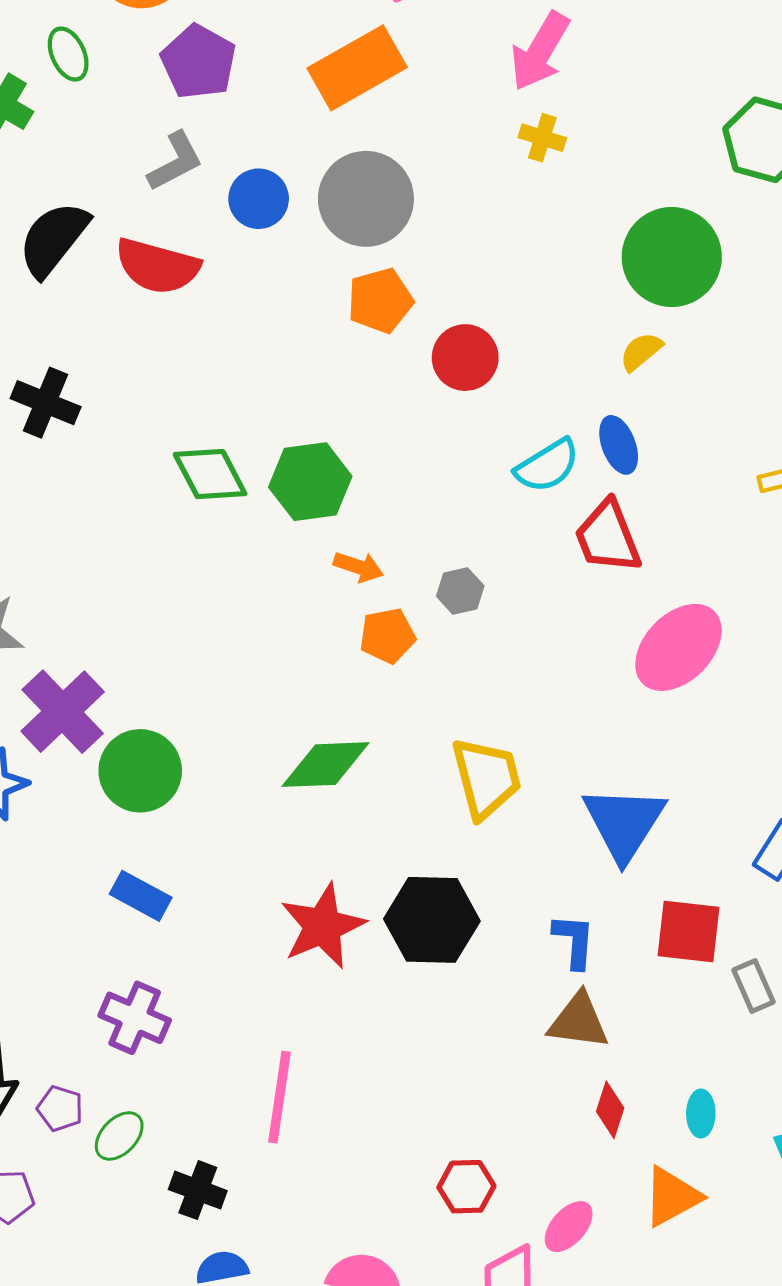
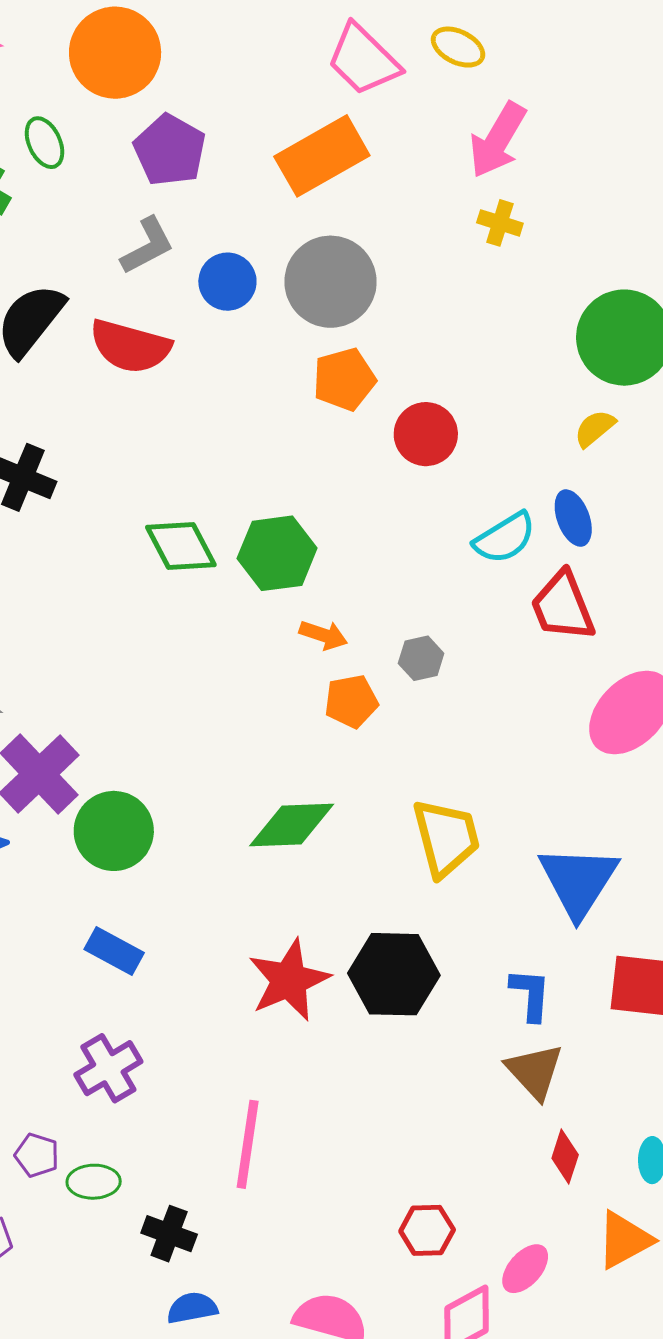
purple cross: (135, 1018) -> (108, 1068), turned 36
brown triangle: (578, 1021) -> (535, 1071), turned 40
green ellipse: (119, 1136) -> (94, 1182), turned 45

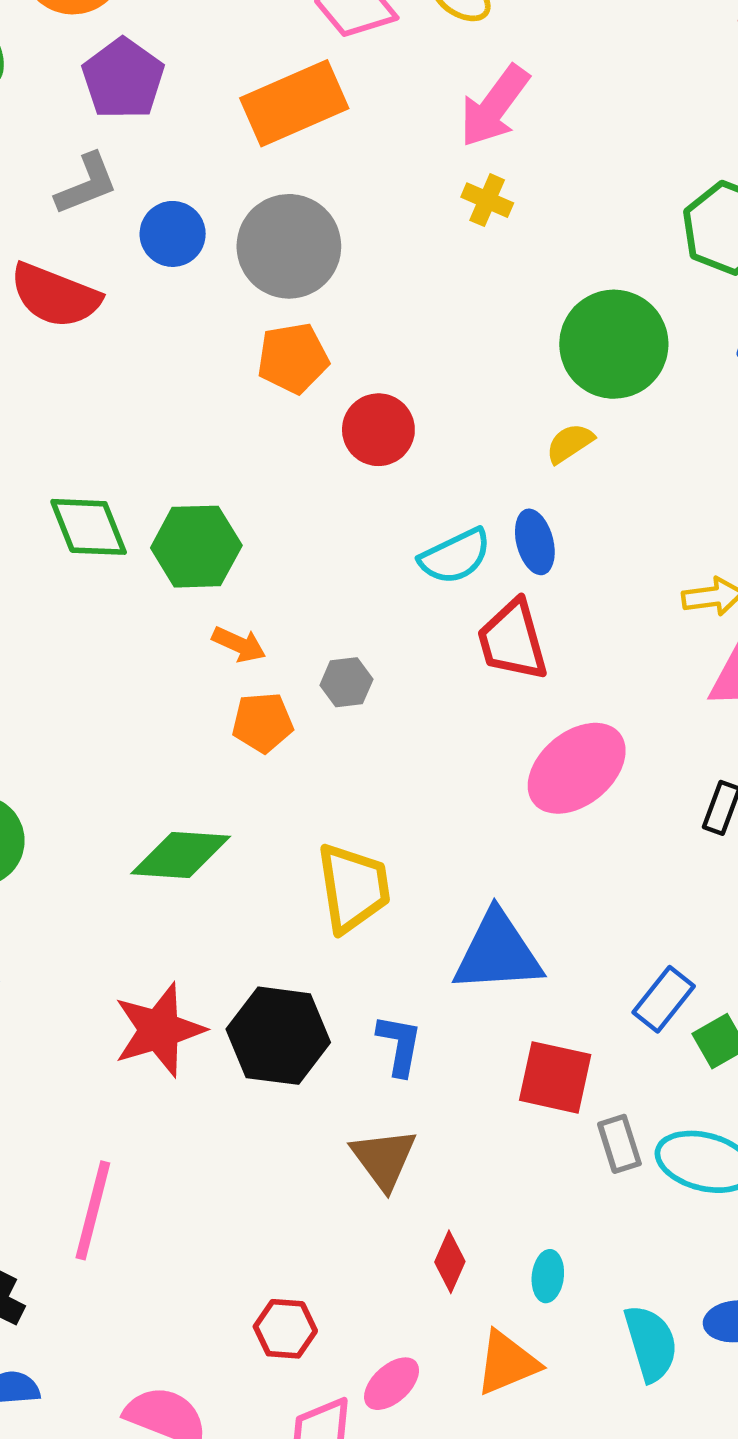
blue triangle: (578, 881) -> (498, 952), turned 48
blue L-shape: (530, 994) -> (399, 1045), moved
brown triangle: (535, 1071) -> (384, 1159), moved

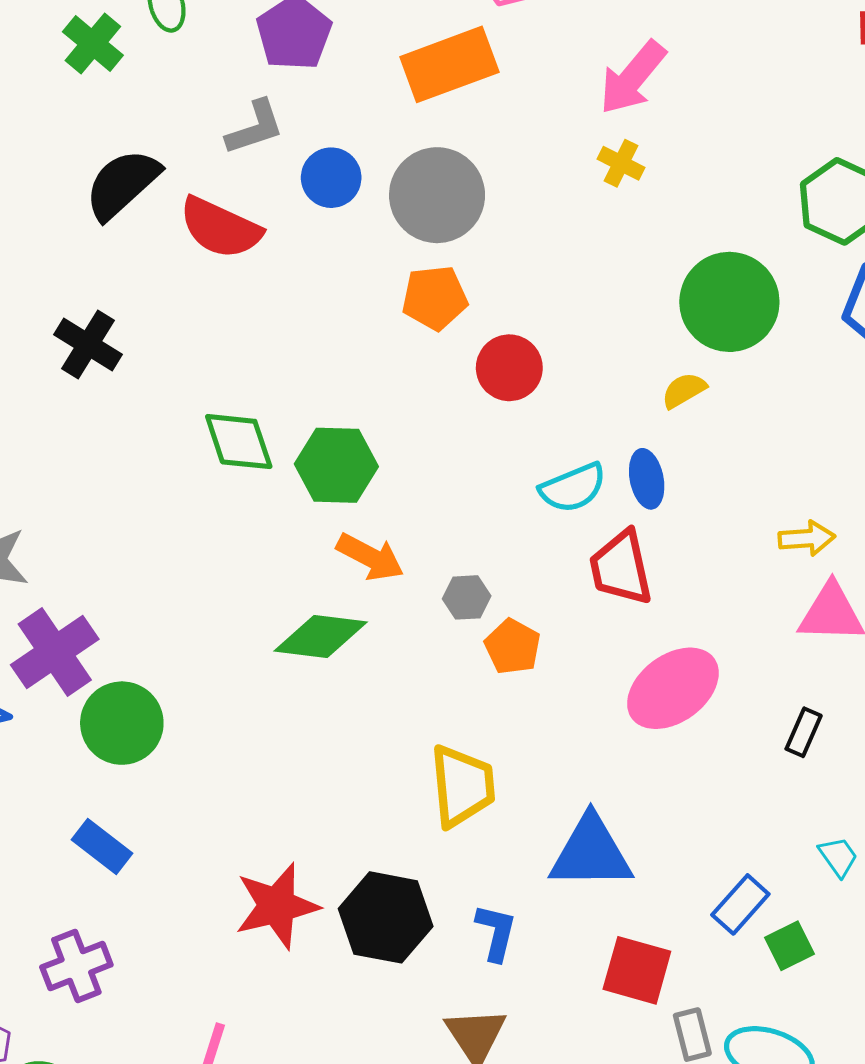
orange arrow: (239, 644) -> (370, 557), size x1.4
orange pentagon: (263, 722) -> (513, 647), moved, turned 30
green diamond: (181, 855) -> (321, 636), moved

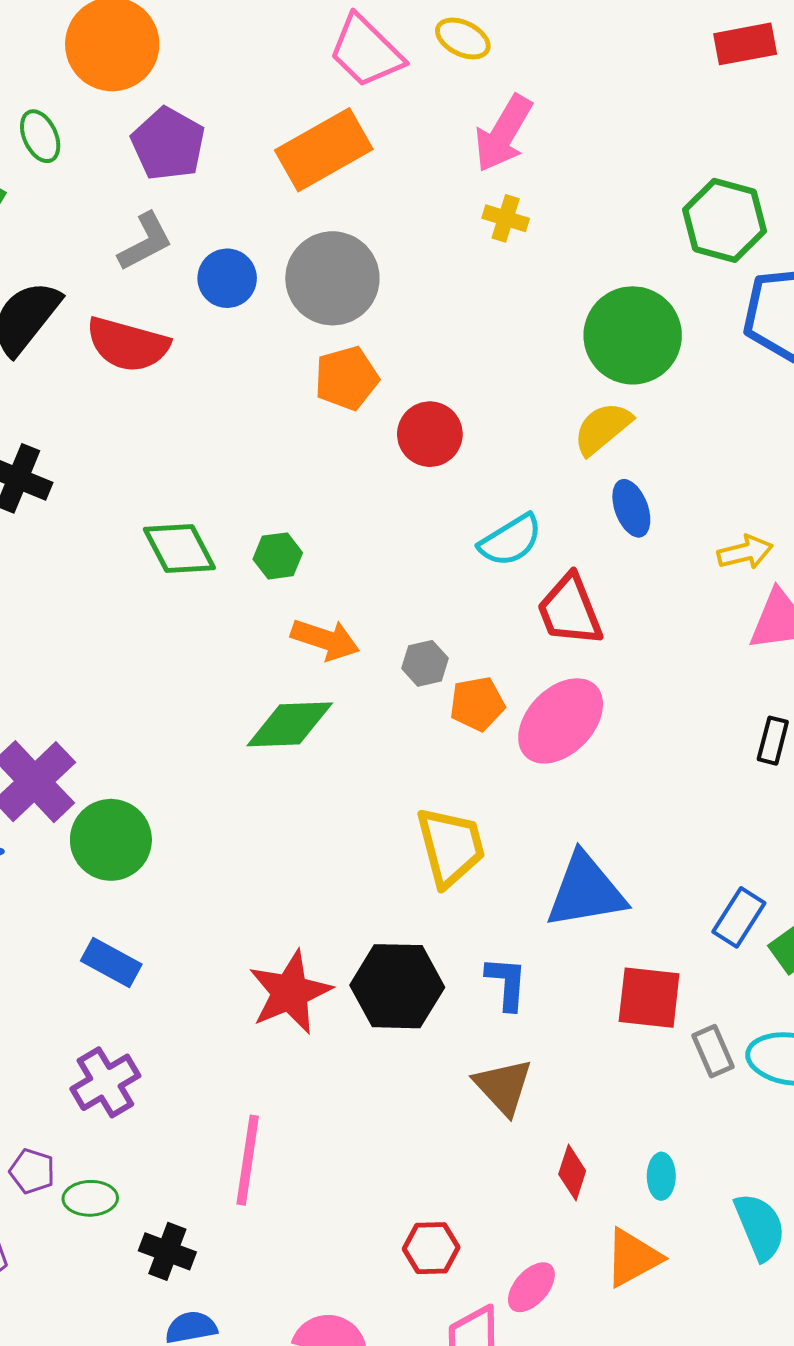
yellow semicircle: (684, 390) -> (603, 428), size x1.4
green hexagon: (336, 465) -> (278, 556), size x0.6
blue ellipse: (647, 479) -> (631, 508), moved
orange pentagon: (513, 647) -> (477, 704), turned -30
pink ellipse: (673, 688) -> (561, 721), moved

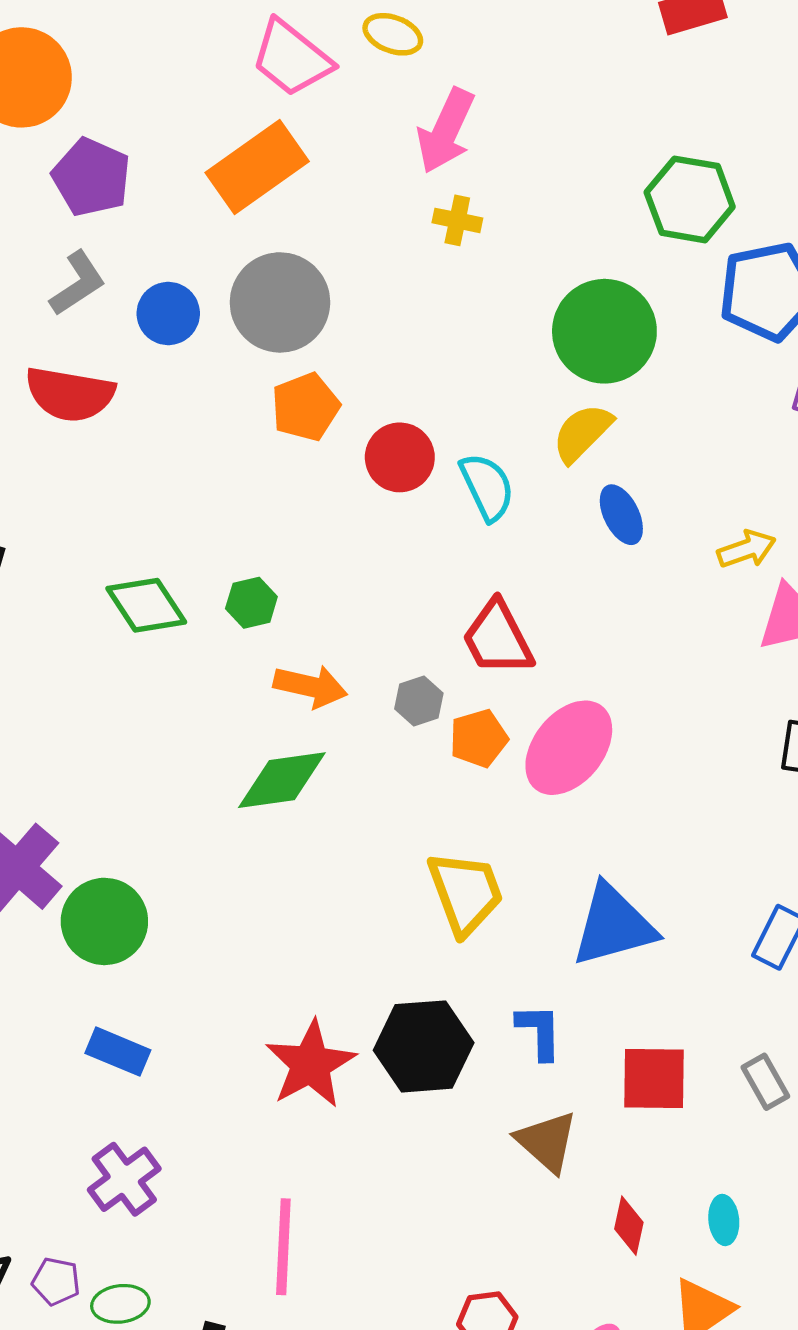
cyan semicircle: (511, 540) -> (487, 487), moved, turned -78
red trapezoid: (570, 610) -> (498, 638), moved
red square: (649, 998) -> (654, 1078), moved

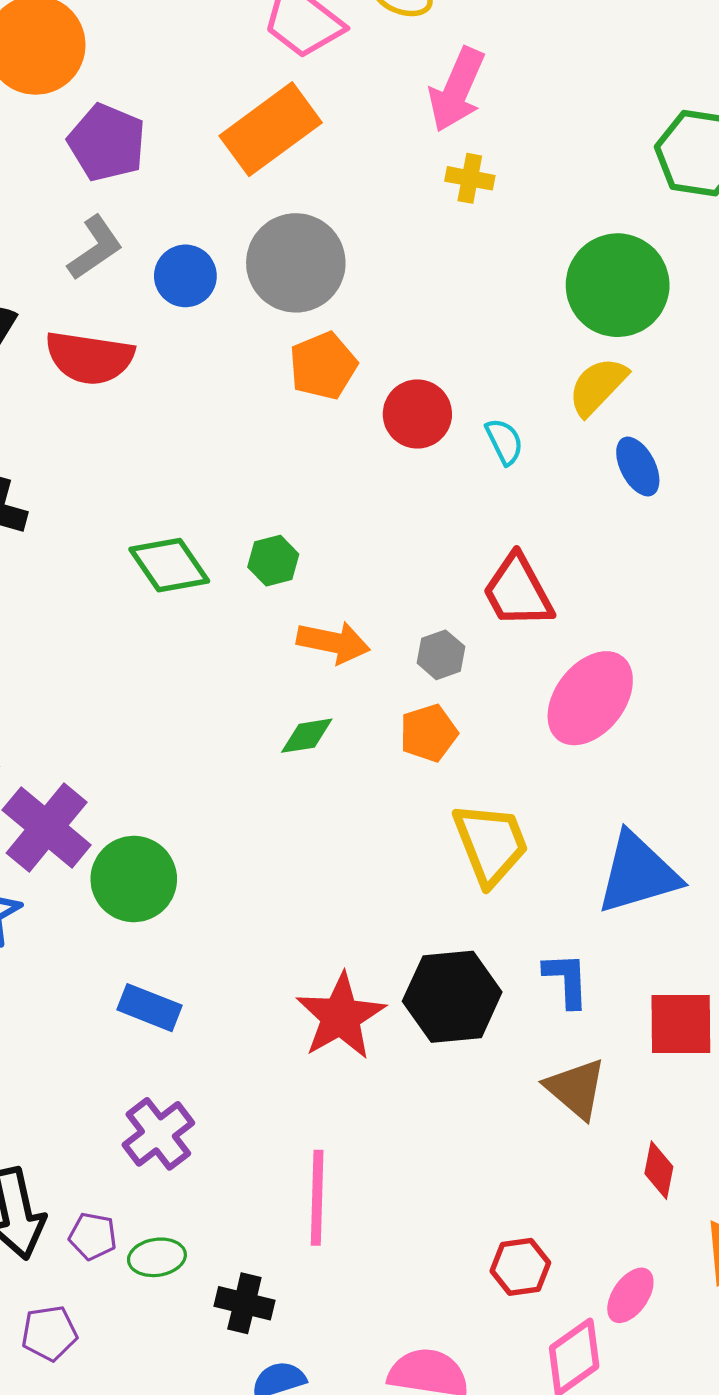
cyan semicircle: (487, 487) -> (504, 442), size x0.7
orange pentagon: (479, 738) -> (429, 733), moved
green diamond: (282, 780) -> (307, 736), size x0.6

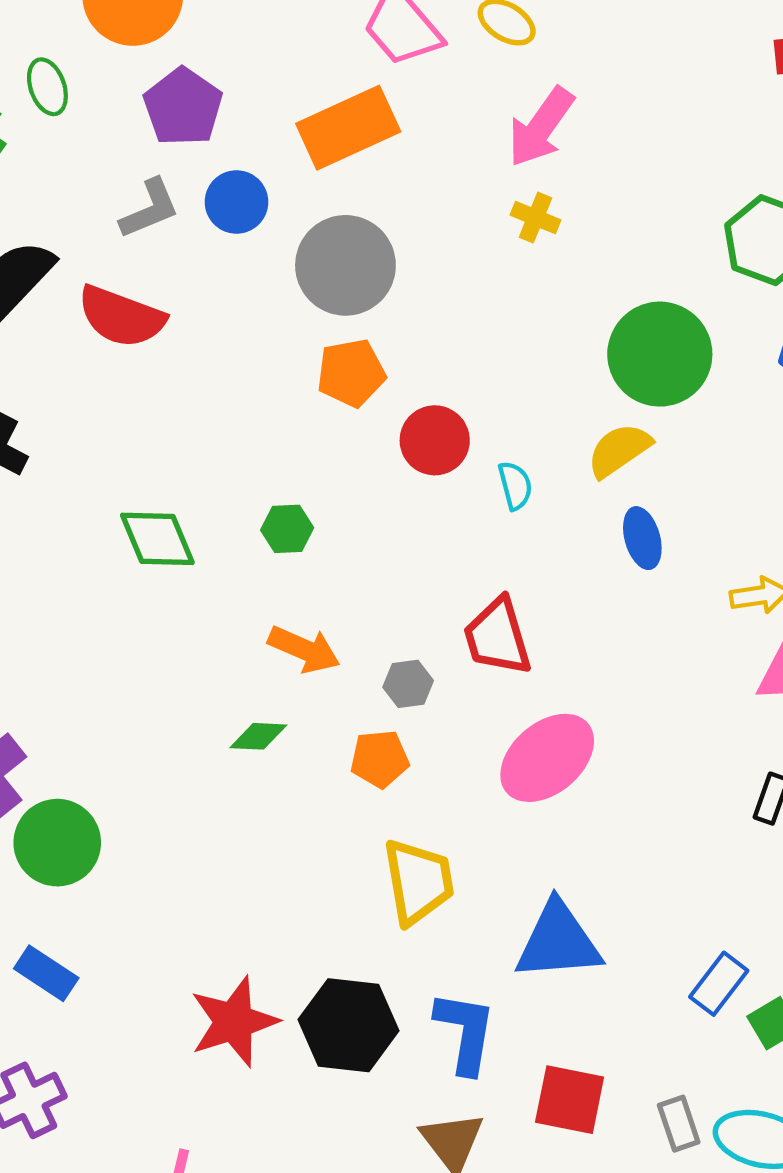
blue circle: (185, 276) -> (237, 202), moved
green hexagon: (273, 561) -> (287, 529), moved
blue L-shape: (566, 980) -> (465, 1032), size x1.4

